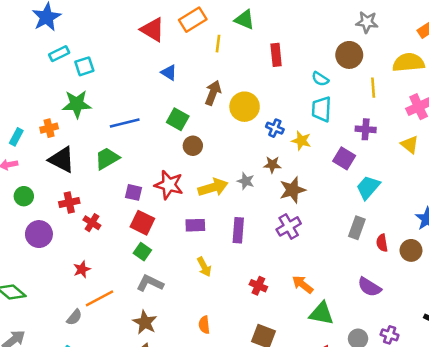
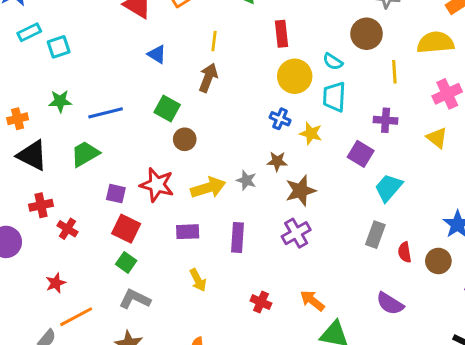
yellow line: (218, 44) -> (214, 41), moved
green star: (77, 104) -> (60, 101), moved, size x0.7
yellow circle: (245, 107) -> (295, 76), moved

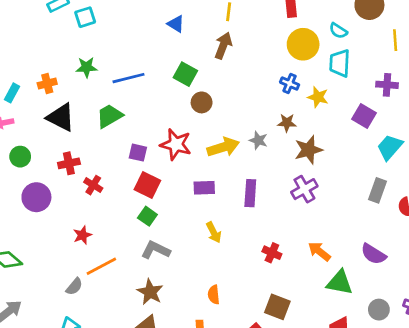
purple semicircle: (390, 304) -> (373, 254), moved

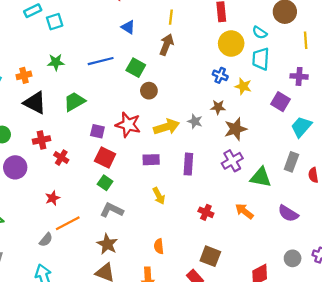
blue line: (128, 78) -> (101, 61), moved
green triangle: (340, 282) -> (261, 177), moved

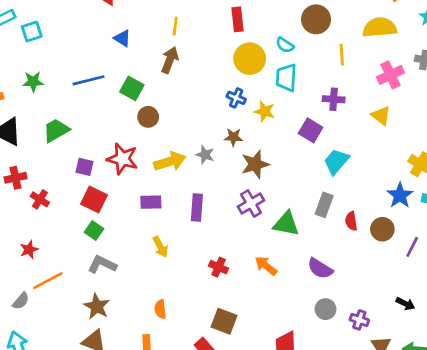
gray circle: (293, 258) -> (325, 309), moved

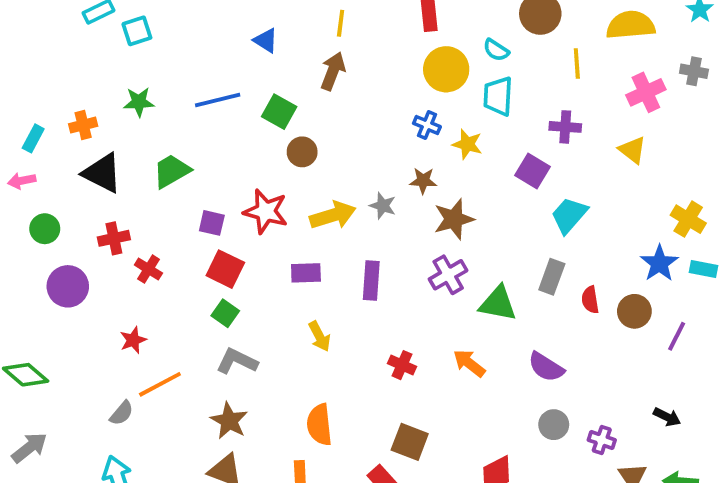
orange semicircle: (160, 309) -> (319, 425), size x1.5

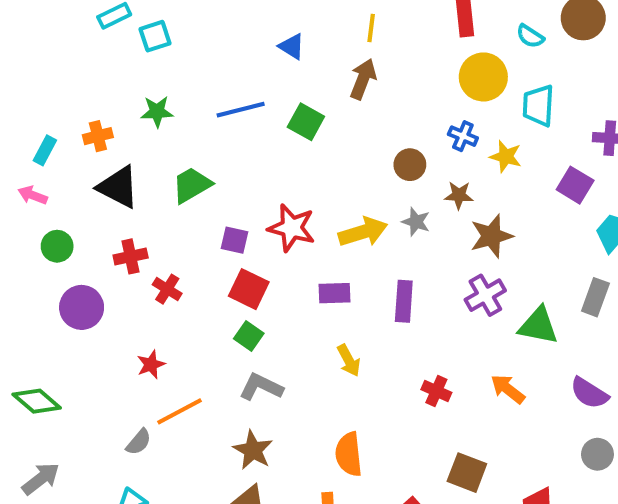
cyan semicircle: (496, 50) -> (530, 36), moved
brown circle: (302, 152) -> (410, 165), moved
pink arrow: (22, 181) -> (33, 195), turned 32
brown square: (410, 442) -> (467, 473), moved

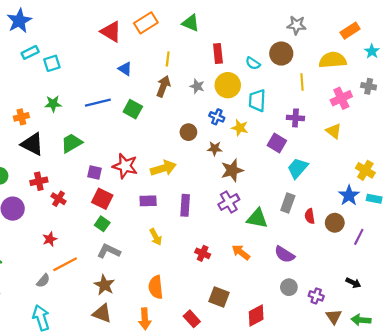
gray star: (416, 222) -> (197, 86), moved

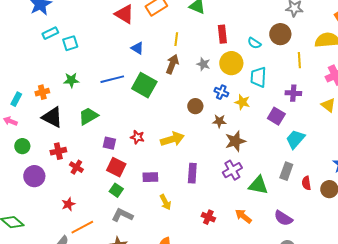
green square: (133, 109) -> (144, 85), size x1.4
red star: (125, 166) -> (137, 137), size x0.6
purple rectangle: (148, 201) -> (150, 177), moved

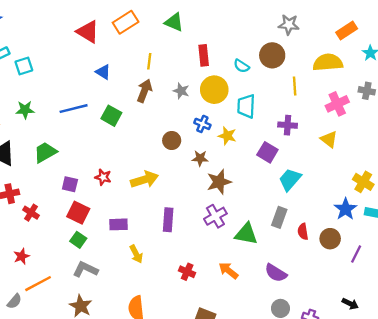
green square: (144, 85) -> (111, 116), size x0.7

